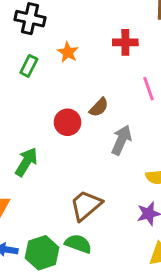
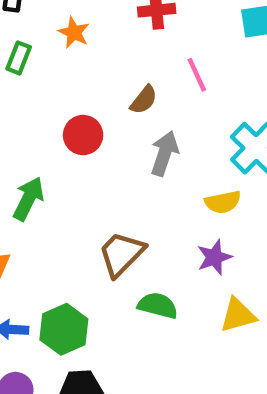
brown semicircle: (99, 107) -> (144, 100), moved
green semicircle: (78, 244) -> (158, 305), moved

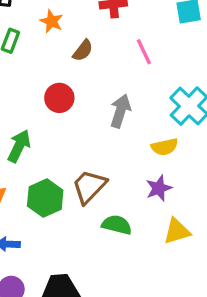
brown semicircle: (144, 100) -> (83, 51), moved
green hexagon: (64, 329) -> (45, 198), moved

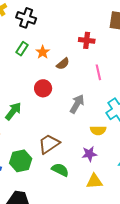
orange star: (52, 21) -> (43, 52), moved
green hexagon: (45, 198) -> (21, 161), moved

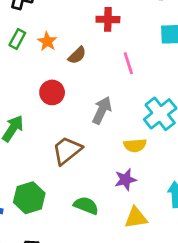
brown trapezoid: (49, 144) -> (67, 150), moved

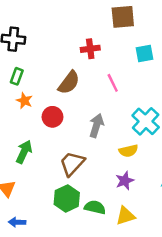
orange star: (47, 41) -> (24, 101), moved
brown semicircle: (77, 55) -> (69, 83), size x1.5
green hexagon: (29, 198) -> (67, 198), moved
yellow triangle: (136, 218) -> (125, 216), moved

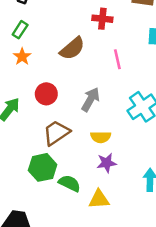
red circle: (52, 117) -> (46, 94), moved
yellow semicircle: (128, 151) -> (101, 137), moved

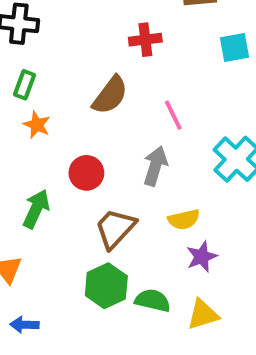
pink line: (117, 59) -> (173, 115), moved

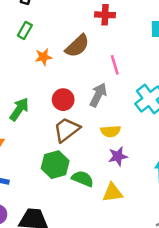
orange star: (37, 125) -> (43, 57), moved, turned 30
red circle: (86, 173) -> (63, 100), moved

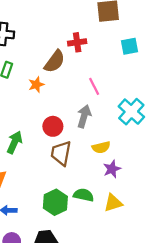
brown semicircle: (77, 46) -> (55, 61), moved
orange star: (43, 57) -> (36, 85), moved
brown trapezoid: (67, 130) -> (61, 153), turned -32
green hexagon: (55, 165) -> (55, 202), moved

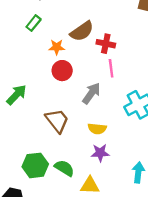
red cross: (77, 42) -> (106, 44), moved
red circle: (53, 126) -> (62, 71), moved
brown trapezoid: (61, 153) -> (57, 121), turned 112

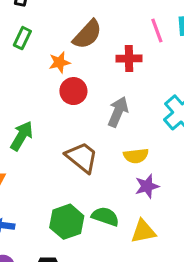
red cross: (106, 44) -> (129, 58), moved
pink line: (111, 68) -> (157, 31), moved

